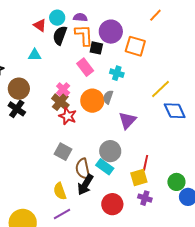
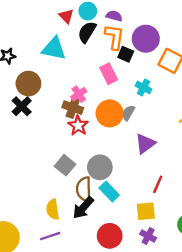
cyan triangle: (35, 55) -> (54, 49), size x1.6
brown cross: (60, 102) -> (73, 108), turned -30
gray circle: (110, 151) -> (100, 167), moved
red line: (146, 163) -> (158, 184), moved

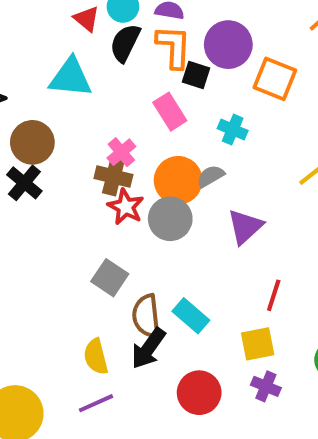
gray semicircle: (128, 113) -> (211, 176), turned 35
gray circle: (100, 167) -> (170, 219), moved

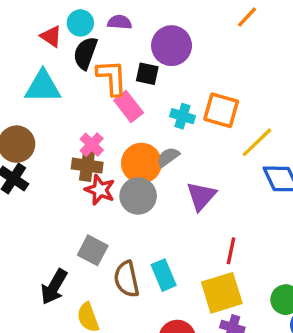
orange L-shape: (174, 47) -> (112, 78), moved
orange square: (275, 79) -> (221, 110), moved
cyan rectangle: (191, 316) -> (164, 275), turned 32
yellow square: (258, 344) -> (222, 293), size x1.4
black arrow: (148, 348) -> (54, 287), moved

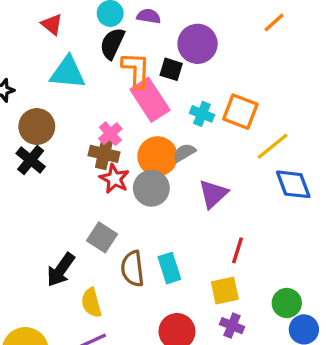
red triangle: (51, 36) -> (52, 24), moved
pink rectangle: (129, 107) -> (150, 100), size x1.4
yellow square: (222, 293) -> (225, 291), size x0.7

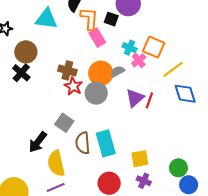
pink rectangle: (150, 100) -> (97, 38), size x0.7
pink cross: (110, 134) -> (139, 60), moved
red line: (238, 250) -> (149, 100), moved
cyan rectangle: (169, 268) -> (106, 143), size x1.4
yellow semicircle: (91, 303) -> (56, 163), size x1.4

